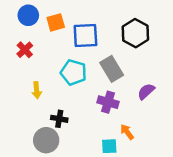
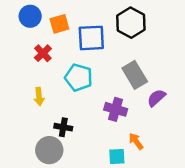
black hexagon: (135, 33) -> (131, 23), moved
red cross: (25, 50) -> (43, 53), moved
gray rectangle: (112, 69) -> (135, 75), moved

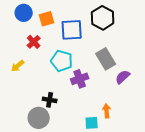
yellow arrow: (39, 97) -> (18, 66), moved, turned 56
purple cross: (116, 109) -> (80, 79), moved, turned -36
orange arrow: (136, 141) -> (107, 111), turned 32

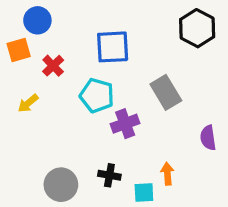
black hexagon: (103, 18) -> (197, 28), moved
orange square: (47, 19) -> (19, 50), moved
purple semicircle: (123, 77) -> (208, 138), moved, turned -56
black cross: (50, 100) -> (109, 175), moved

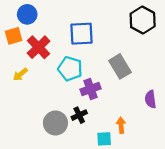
red cross: (53, 66) -> (38, 47), size x1.5
black cross: (109, 175) -> (79, 115), moved, turned -35
gray circle: (61, 185) -> (55, 123), moved

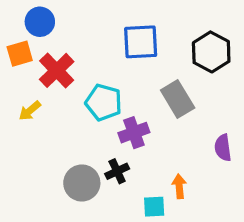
black hexagon: (143, 20) -> (211, 52), moved
blue square: (81, 34) -> (141, 42), moved

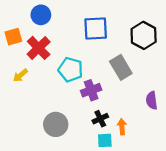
blue circle: (40, 22) -> (41, 15), moved
black cross: (117, 171) -> (100, 119), moved

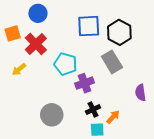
black hexagon: (144, 35) -> (119, 32), moved
orange arrow: (122, 127) -> (113, 117), turned 48

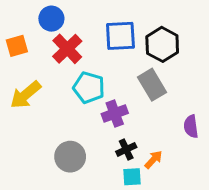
red cross: (36, 44) -> (67, 49), moved
yellow arrow: (19, 69) -> (26, 95), size x1.6

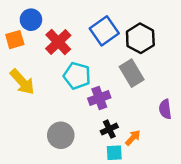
blue circle: (51, 19) -> (31, 20), moved
blue square: (120, 36) -> (104, 31), turned -32
yellow arrow: (26, 95) -> (22, 82), turned -92

